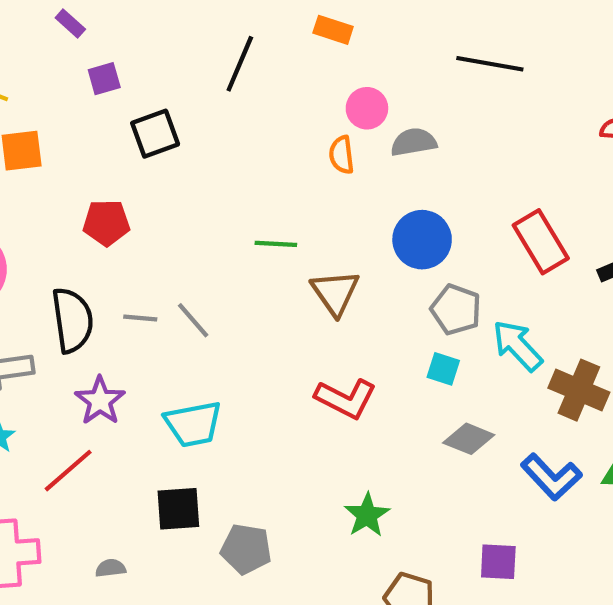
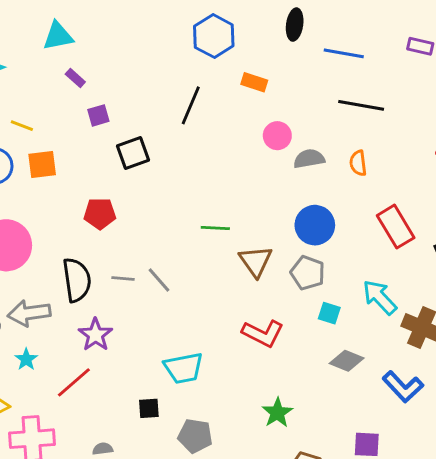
orange semicircle: (342, 155) -> (358, 163), moved
gray pentagon: (456, 310) -> (308, 273), moved
cyan trapezoid: (193, 424) -> (184, 368), moved
black square: (178, 509) -> (149, 408), size x0.7

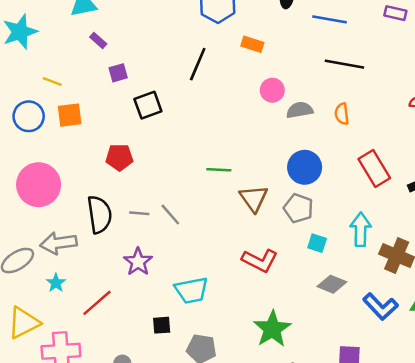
cyan arrow: (380, 297) -> (361, 229), turned 44
purple star: (96, 335) -> (138, 262), moved
green star: (277, 413) -> (272, 329), size x1.4

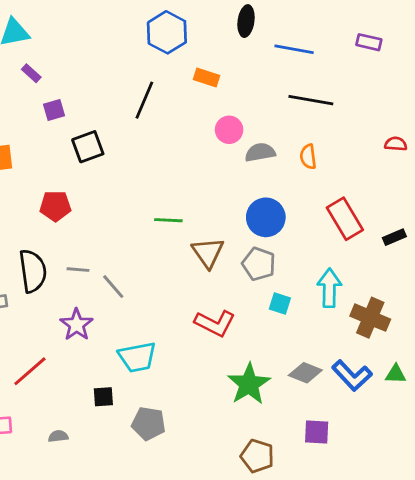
gray line: (170, 215) -> (113, 287), moved
gray diamond: (332, 284) -> (305, 373), moved
green star: (272, 329) -> (249, 384), moved

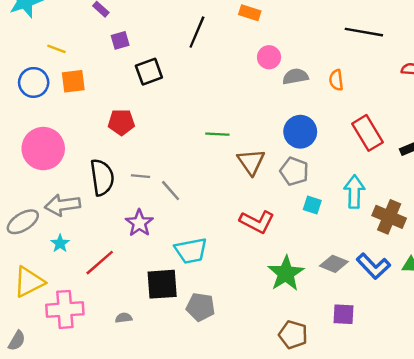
black line: (311, 100) -> (364, 32), moved
black square: (103, 397) -> (162, 284), size x1.8

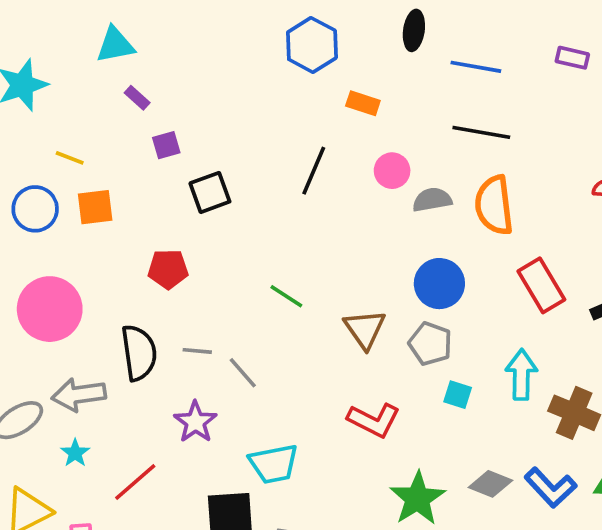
black line: (197, 32) -> (314, 171), moved
black line: (364, 32) -> (481, 132), moved
orange semicircle: (336, 80) -> (494, 205), size x1.8
green line: (217, 134) -> (286, 296), moved, turned 30

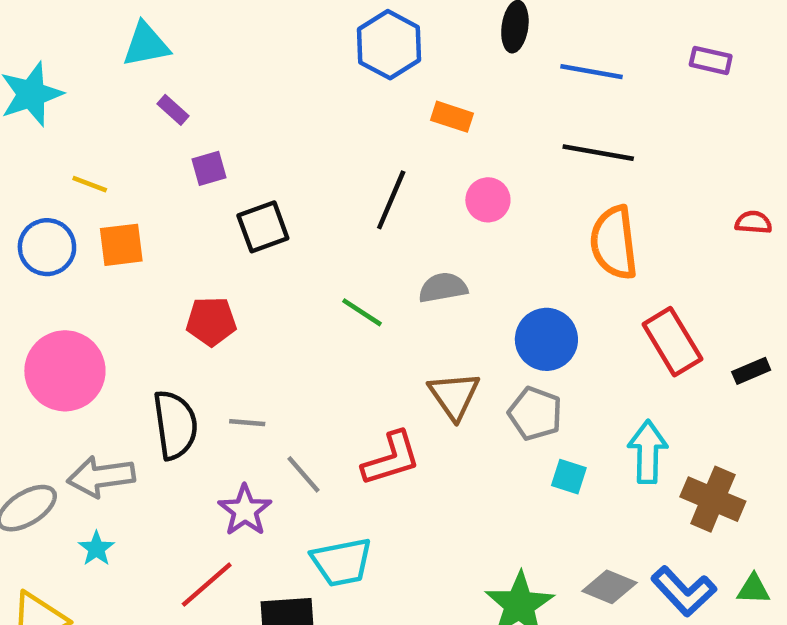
gray semicircle: (432, 200) -> (443, 288), moved
green line: (286, 296) -> (362, 312), moved
gray line: (243, 373) -> (303, 474), moved
red L-shape: (374, 420) -> (391, 459), moved, turned -44
red line: (135, 482) -> (207, 585), moved

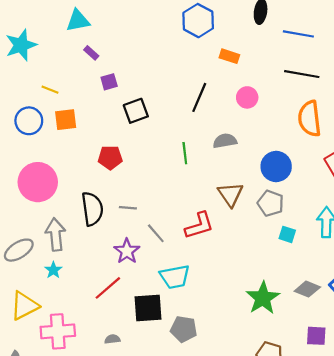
green line: (362, 312) -> (185, 153), turned 50
gray arrow: (101, 477) -> (56, 234), turned 92

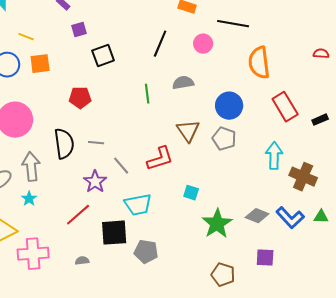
black line: (302, 74) -> (233, 24), moved
cyan square: (287, 234) -> (191, 193), moved

